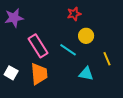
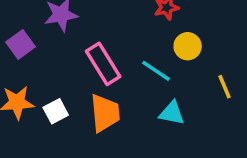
white square: (11, 73) -> (56, 111), turned 32
cyan triangle: (86, 74) -> (172, 113), moved

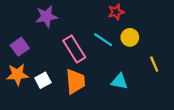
purple square: (20, 44) -> (20, 47), moved
cyan line: (156, 71) -> (103, 40), moved

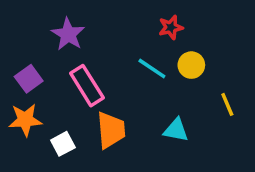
purple star: (46, 17) -> (68, 34), turned -30
pink rectangle: (74, 49) -> (87, 86), moved
white square: (43, 80) -> (63, 144), moved

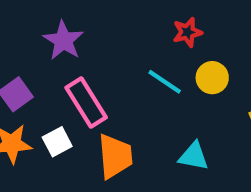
white square: (63, 144) -> (57, 142), moved

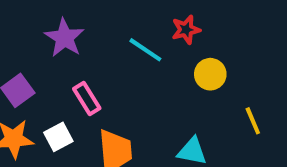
cyan line: (165, 82) -> (145, 50), moved
pink rectangle: (86, 102) -> (87, 98), size x0.7

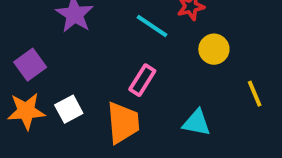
pink rectangle: (87, 98) -> (142, 80), moved, turned 64

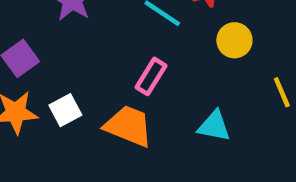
orange trapezoid: (123, 123) -> (128, 126), turned -63

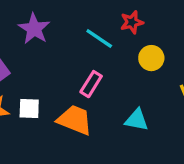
white square: (65, 110) -> (29, 108), turned 30

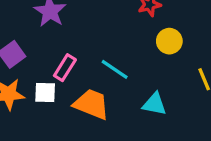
cyan line: (99, 38) -> (115, 69), moved
pink rectangle: (91, 84) -> (65, 68), moved

